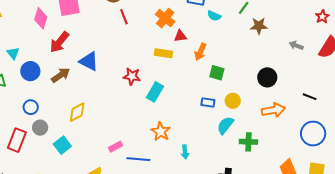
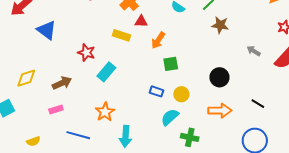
green square: (217, 73) -> (171, 64), turned -35
brown arrow: (61, 75) -> (62, 83), moved
pink rectangle: (116, 147) -> (56, 110), moved
cyan arrow: (185, 152) -> (125, 136), size x1.5

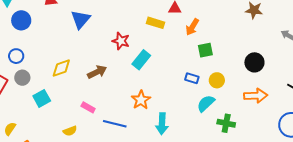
blue triangle: (47, 30) -> (81, 19), turned 35
pink rectangle: (56, 110) -> (88, 107), moved, turned 48

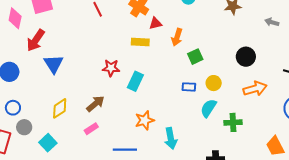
blue triangle: (81, 19) -> (54, 64), moved
orange star: (141, 100) -> (145, 120), turned 30
pink rectangle: (88, 107) -> (91, 129), moved, turned -48

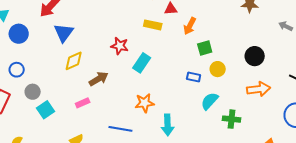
yellow circle: (214, 83) -> (218, 69), moved
yellow diamond: (60, 108) -> (74, 61), moved
gray circle: (24, 127) -> (33, 92), moved
pink rectangle: (91, 129) -> (83, 103), moved

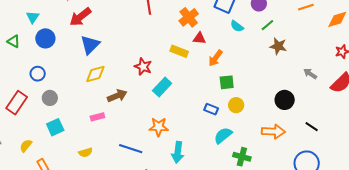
black circle: (255, 56) -> (285, 100), moved
cyan square: (46, 110) -> (55, 127), moved

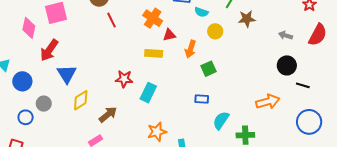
gray circle: (50, 98) -> (44, 104), moved
black circle: (285, 100) -> (287, 65), moved
yellow circle: (236, 105) -> (215, 31), moved

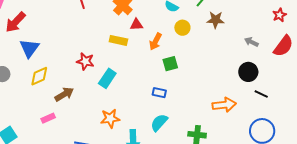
cyan semicircle: (221, 120) -> (159, 123), moved

